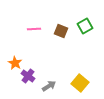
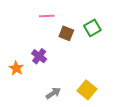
pink line: (34, 29) -> (47, 16), moved
purple cross: (28, 76) -> (39, 56), moved

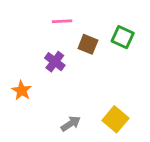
green square: (92, 28) -> (123, 37), turned -35
purple cross: (39, 56) -> (55, 62), moved

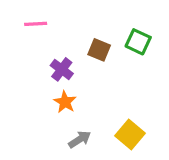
pink line: (62, 21) -> (36, 24), moved
orange star: (22, 90) -> (65, 102), moved

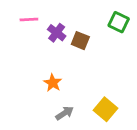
green square: (138, 42) -> (119, 22), moved
purple cross: (62, 69) -> (57, 33), moved

